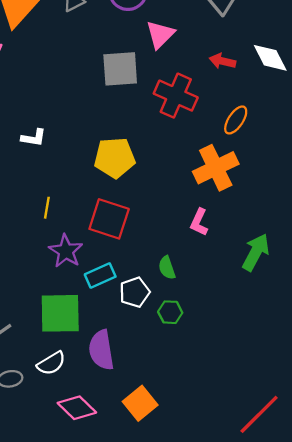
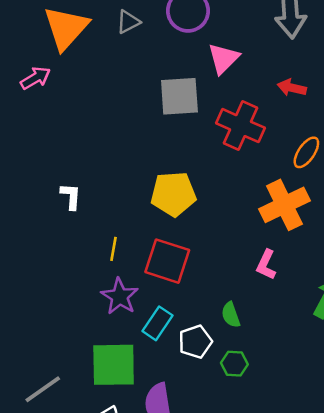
white L-shape: (34, 138) -> (71, 196), moved, turned -95
yellow line: (47, 208) -> (114, 249), moved
cyan rectangle: (100, 276) -> (157, 323), turned -32

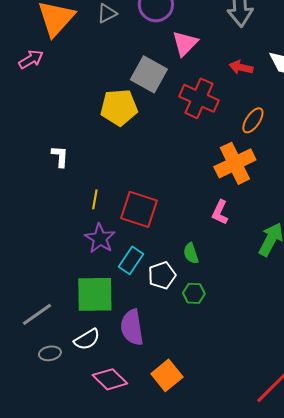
gray square: (179, 96) -> (149, 74), turned 33
yellow pentagon: (173, 194) -> (119, 107), moved

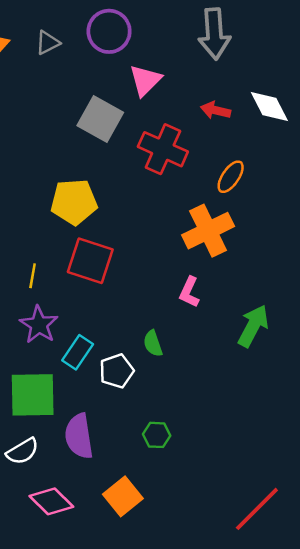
yellow pentagon: (119, 107) -> (74, 202), moved
red square: (139, 209) -> (90, 261), moved
green hexagon: (194, 293) -> (157, 435), moved

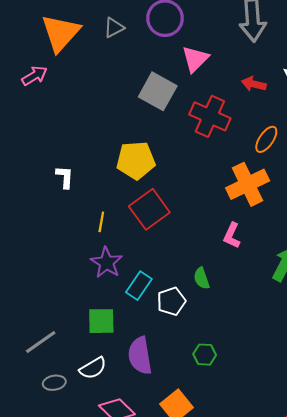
red square: (90, 261) -> (149, 209), turned 36
green square: (33, 395) -> (101, 321), size x0.7

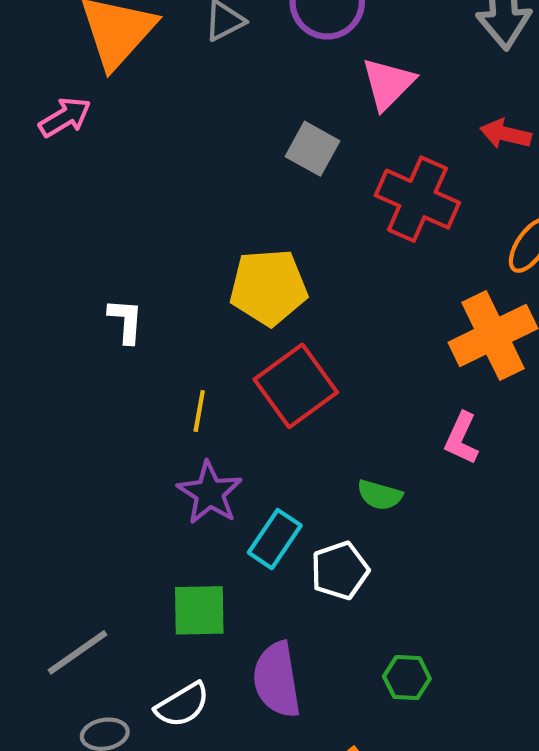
gray square: (158, 91) -> (312, 149), size x0.7
green semicircle: (202, 278) -> (380, 495), moved, turned -55

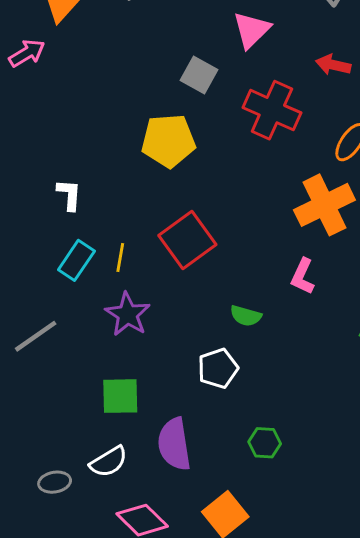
yellow pentagon: (268, 287) -> (168, 141), moved
cyan rectangle: (275, 539) -> (76, 260), moved
gray line: (77, 652) -> (36, 336), moved

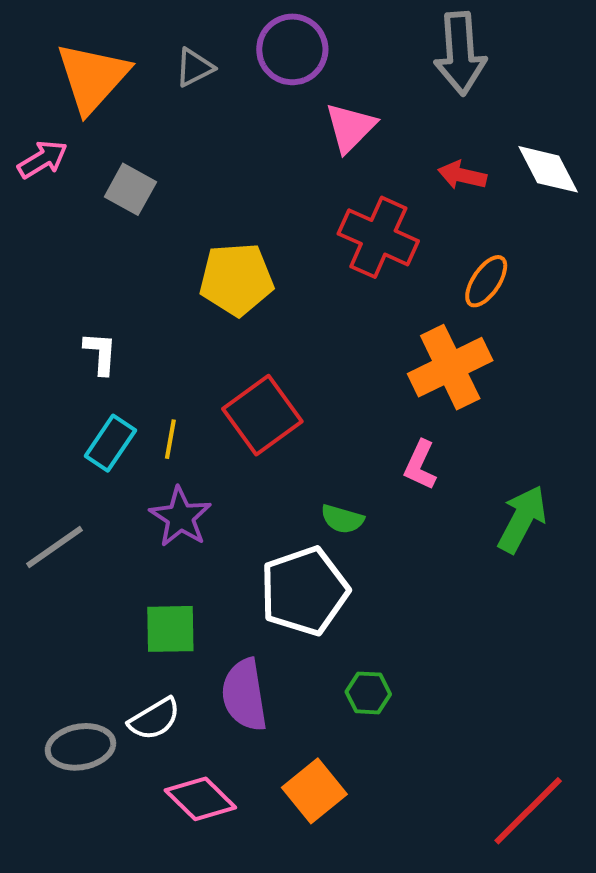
gray square: (199, 75) -> (130, 189), moved
white pentagon: (218, 368) -> (304, 591), size x1.6
gray ellipse: (55, 482) -> (80, 747), size x1.5

